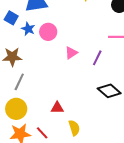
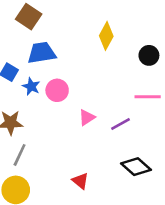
purple line: (97, 58) -> (120, 124), turned 35
red triangle: (57, 108) -> (80, 181), moved, turned 40

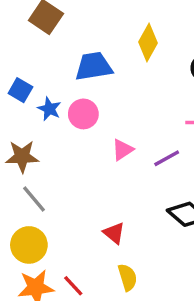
blue trapezoid: (42, 53) -> (94, 66), moved
gray line: (20, 155) -> (34, 199), turned -65

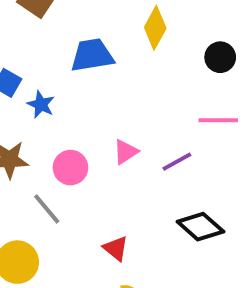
pink circle: (83, 114) -> (70, 168), moved
gray line: (34, 199) -> (47, 209), moved

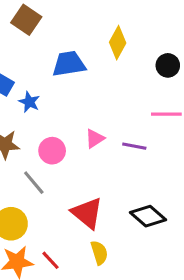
purple line: (177, 162) -> (134, 146), turned 40
black diamond: (200, 227) -> (148, 216), moved
red triangle: (116, 248) -> (87, 213), size x1.6

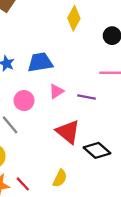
blue trapezoid: (69, 64) -> (40, 62), moved
red triangle: (87, 213) -> (68, 132), moved
yellow semicircle: (99, 253) -> (60, 178), turned 42

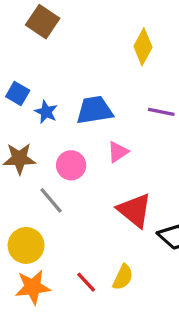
purple line: (87, 97) -> (161, 112), moved
red line: (23, 184) -> (86, 282), moved

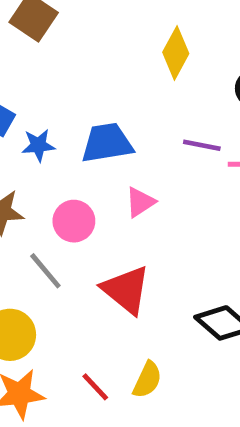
blue star: (46, 112) -> (38, 145), turned -30
red triangle: (135, 210) -> (126, 290), moved

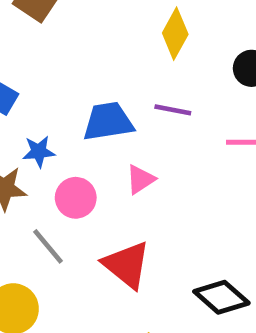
blue star: (38, 145) -> (39, 152), moved
purple line: (202, 145) -> (173, 110), moved

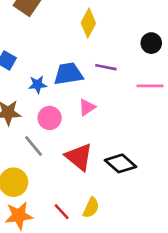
yellow diamond: (175, 34) -> (88, 23), moved
blue star: (39, 152) -> (38, 85), moved
black diamond: (221, 297) -> (120, 163), moved

